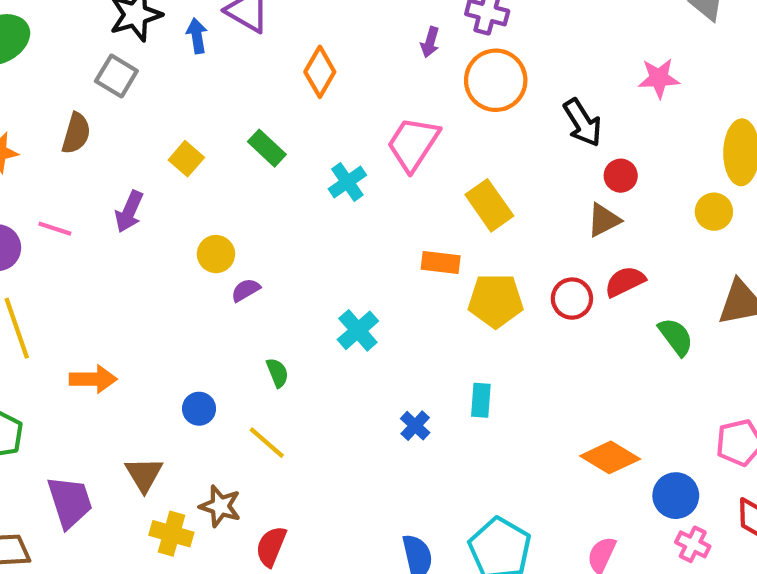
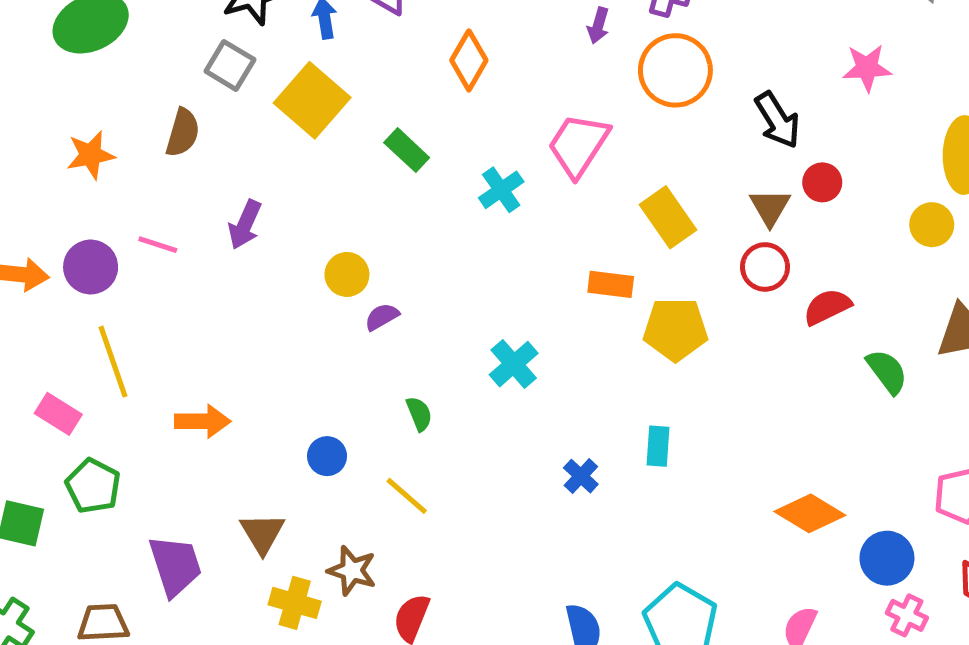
yellow square: (186, 159) -> (312, 100), moved, size x1.8
brown triangle: (604, 220) -> (770, 207), moved, turned -33
red circle: (572, 299) -> (765, 267), moved

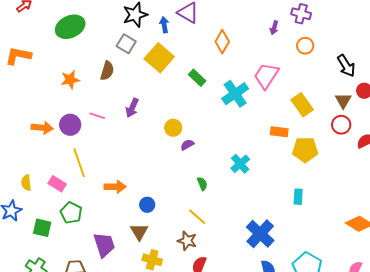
orange circle: (675, 70) -> (305, 46), size x0.6
cyan cross: (501, 190) -> (235, 94), size x1.5
blue circle: (327, 456) -> (147, 205), moved
blue cross: (581, 476) -> (260, 234), moved, size x2.0
brown star: (352, 571) -> (187, 241), moved

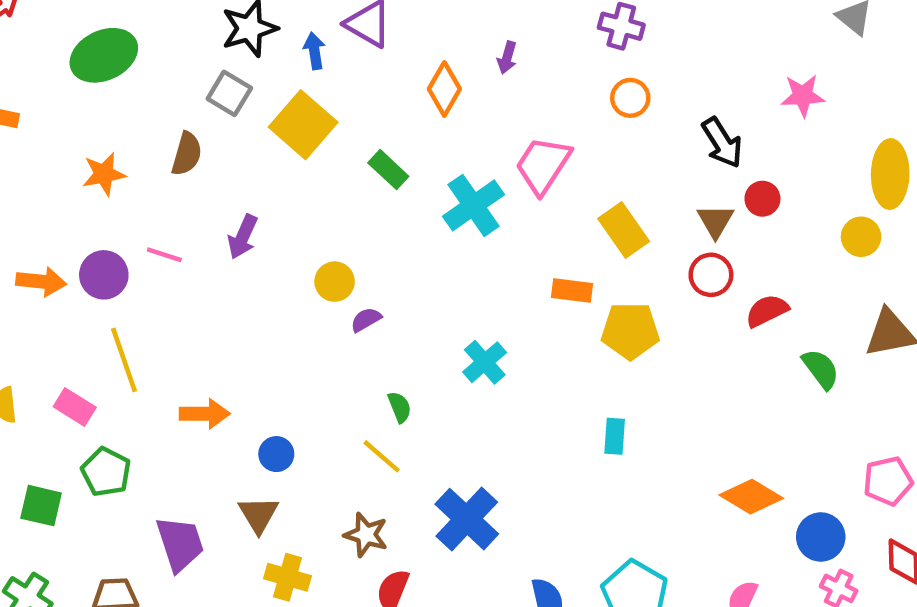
purple arrow: (274, 28) -> (507, 58), moved
yellow line: (197, 217) -> (382, 456), moved
blue cross: (260, 234) -> (467, 519), moved

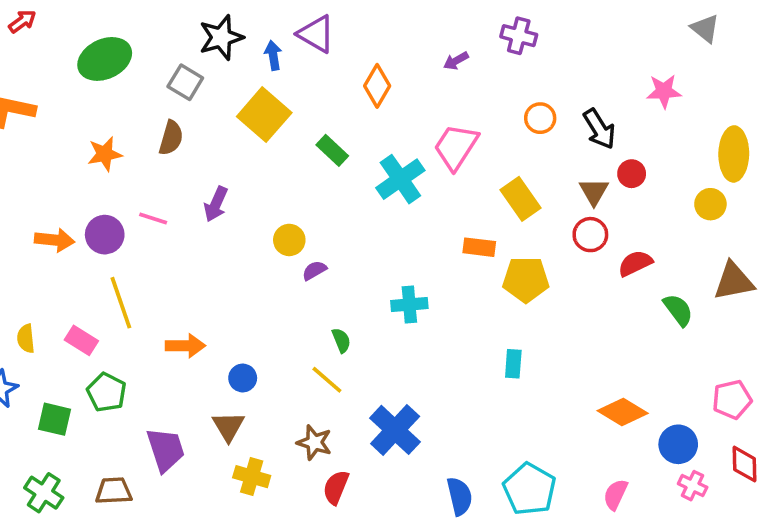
purple arrow: (507, 58) -> (456, 61), moved, turned 45
gray square: (229, 93) -> (185, 82), moved
orange circle: (630, 98) -> (540, 118), moved
cyan cross: (485, 362) -> (409, 305), turned 36

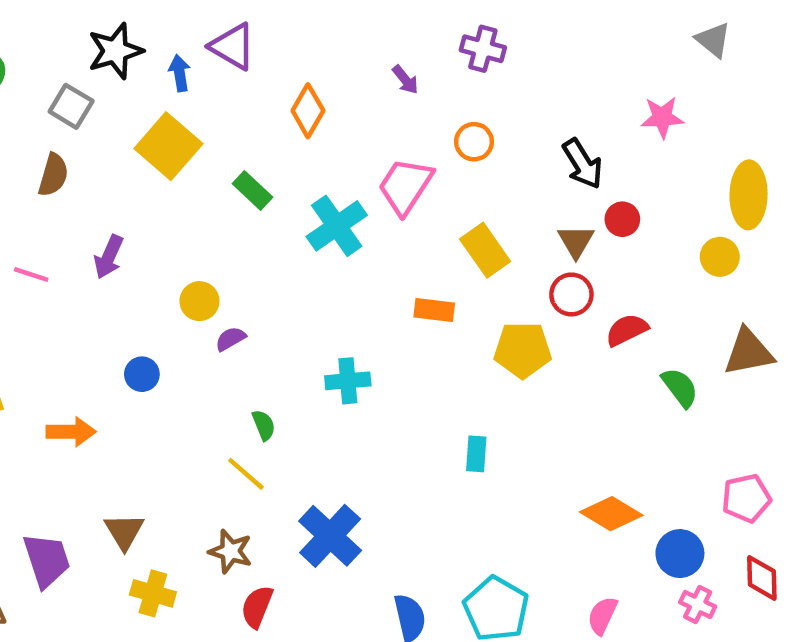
purple arrow: (456, 61) -> (405, 80), turned -100
orange circle: (540, 118) -> (474, 142), moved
yellow pentagon: (526, 279) -> (523, 350), moved
blue circle: (243, 378) -> (142, 374), moved

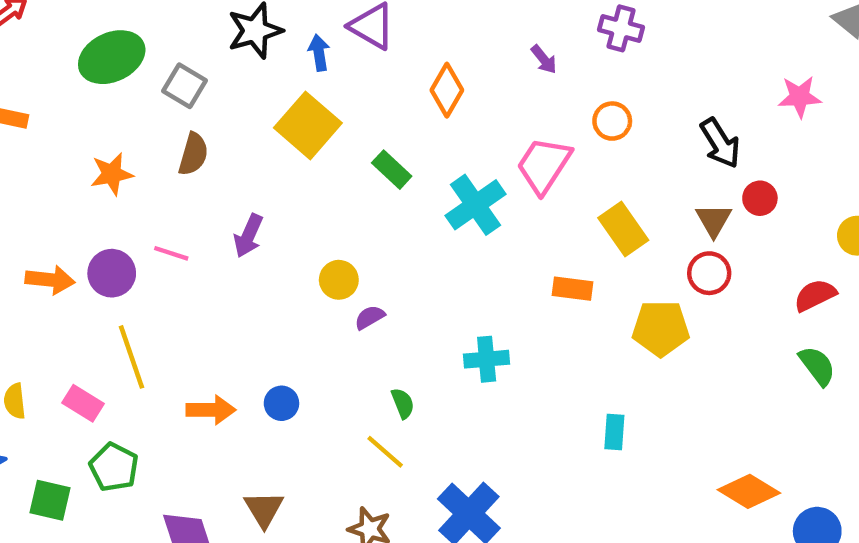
gray square: (71, 106) -> (184, 86), moved
red semicircle: (627, 330) -> (815, 295), moved
blue circle: (142, 374) -> (281, 403), moved

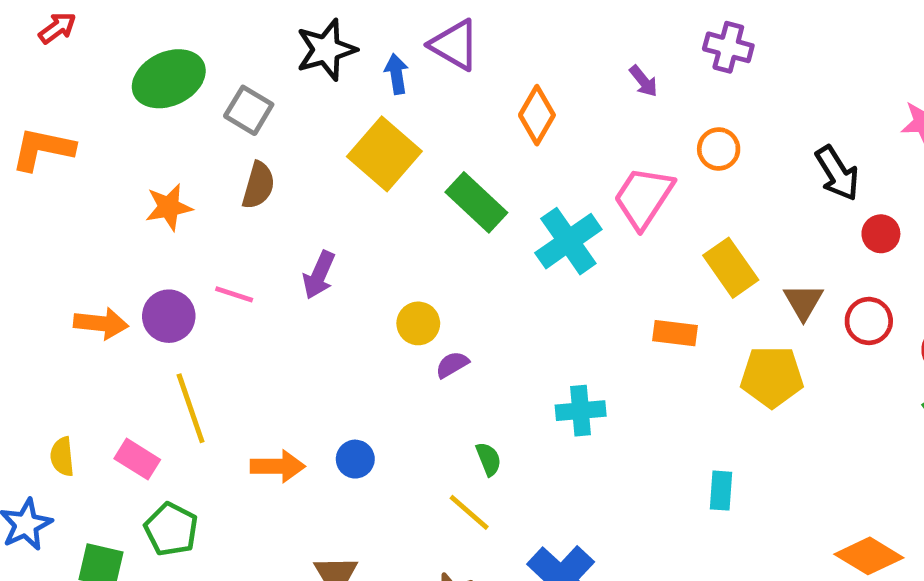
green rectangle: (392, 170) -> (476, 202), size x1.4
brown triangle: (714, 220) -> (803, 302), moved
red circle: (709, 273) -> (869, 321), moved

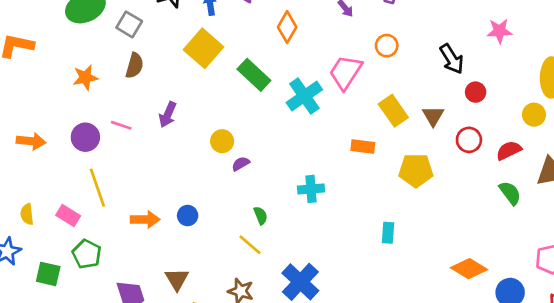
brown triangle: (803, 302) -> (433, 116), moved
orange arrow: (101, 323) -> (31, 141), moved

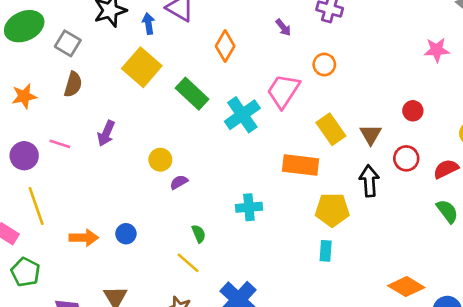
black arrow: (452, 59) -> (369, 181), moved, turned -152
orange rectangle: (363, 146) -> (300, 165), size x1.5
yellow pentagon: (416, 170) -> (332, 210), moved

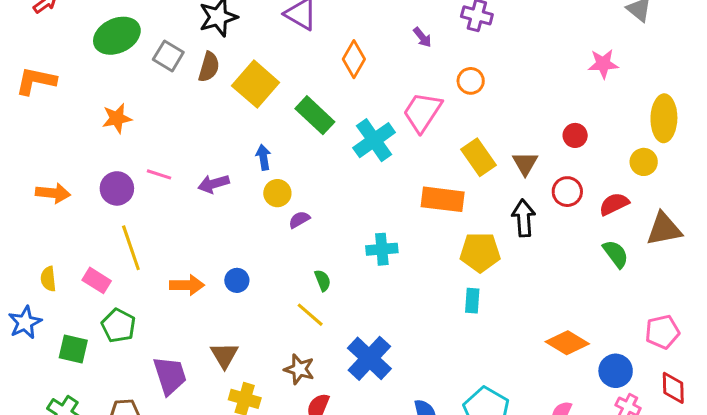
blue arrow: (148, 24) -> (263, 157), moved
brown semicircle: (73, 84) -> (209, 67), moved
purple arrow: (106, 133) -> (214, 184), moved, turned 50

